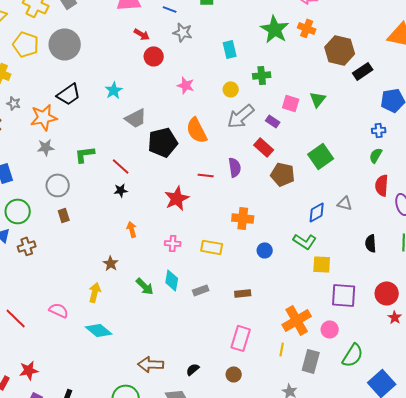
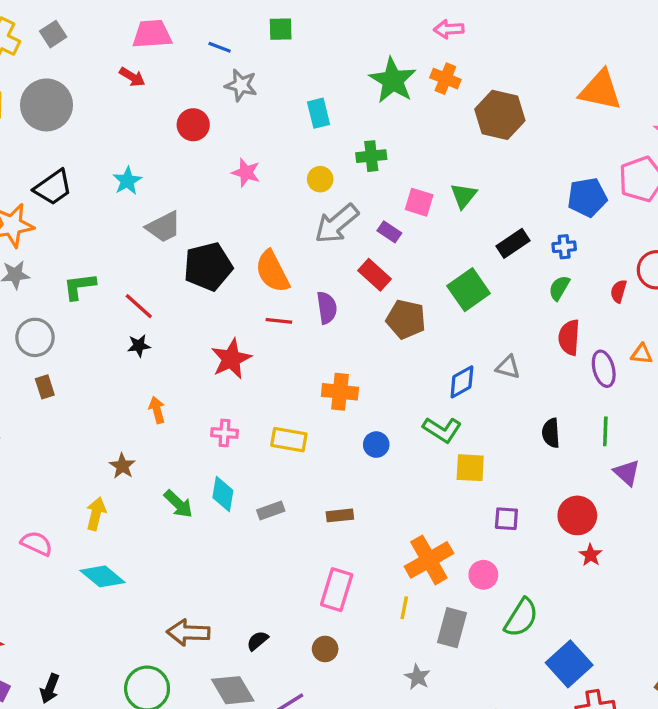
red arrow: (142, 34) -> (132, 77), moved
black rectangle: (363, 71) -> (513, 243), moved
orange semicircle: (197, 130) -> (272, 271), moved
purple square: (344, 295) -> (506, 519), size x0.6

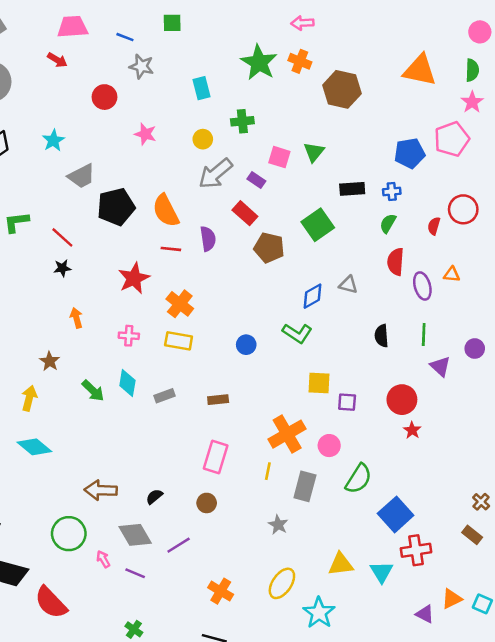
black rectangle: (513, 243) -> (352, 189), turned 30
orange cross: (340, 392) -> (180, 304), moved, turned 32
yellow square: (470, 468) -> (319, 383), moved

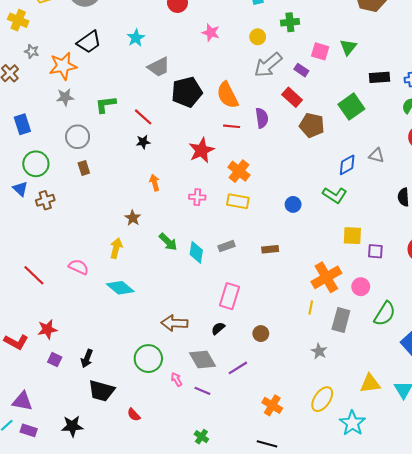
cyan diamond: (127, 383) -> (196, 252), moved
pink rectangle: (216, 457) -> (230, 296), moved
red semicircle: (51, 603) -> (134, 415), size x0.5

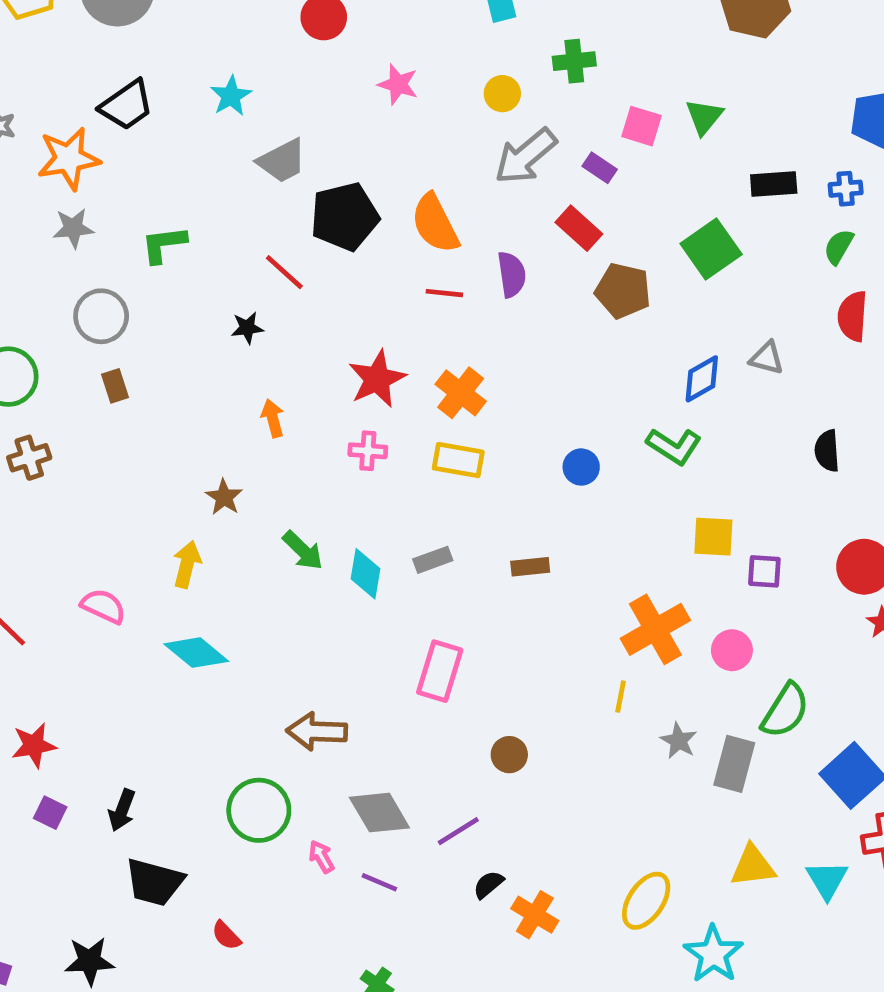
red line: (143, 117) -> (284, 272), moved
red star: (201, 150) -> (377, 379), moved
gray rectangle: (341, 320) -> (734, 764), moved
black semicircle: (218, 328) -> (488, 884), moved
gray star: (319, 351) -> (679, 741), moved

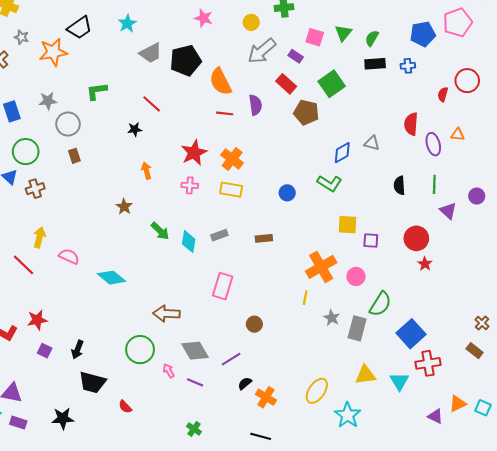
black pentagon: (345, 217) -> (186, 60), moved
gray star: (73, 228) -> (48, 101), moved
green semicircle: (839, 247) -> (372, 38), moved
green square: (711, 249) -> (332, 84), moved
yellow arrow: (187, 564) -> (39, 237), moved

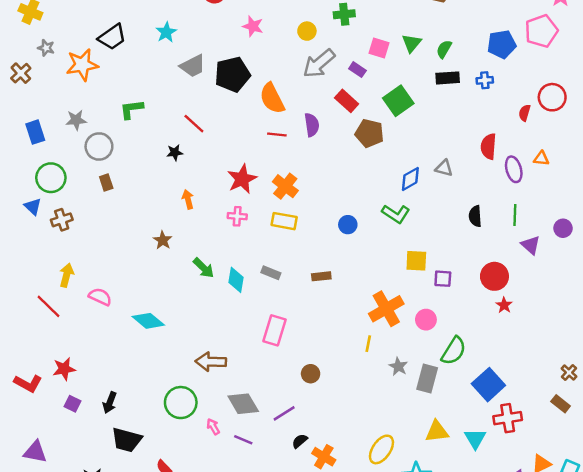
gray rectangle: (219, 235) -> (271, 273), turned 42

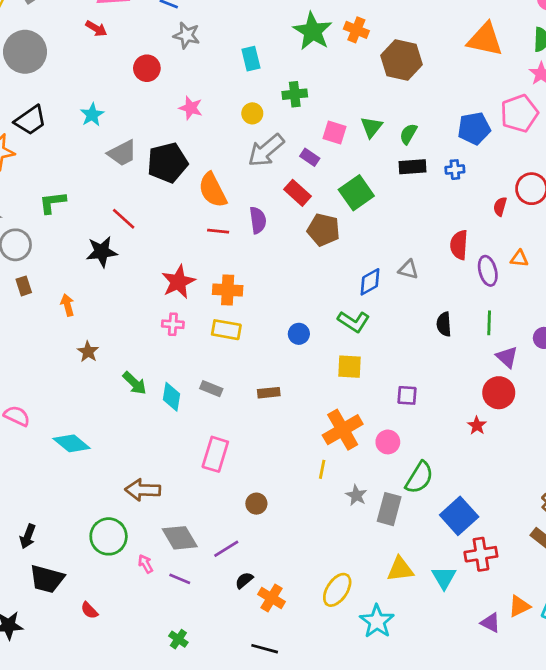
black star: (175, 152) -> (102, 252), size x1.6
orange cross: (285, 186) -> (228, 290), turned -35
orange arrow: (188, 199) -> (67, 305), moved
yellow square: (416, 261) -> (350, 367), moved
red circle: (494, 276) -> (499, 393), moved

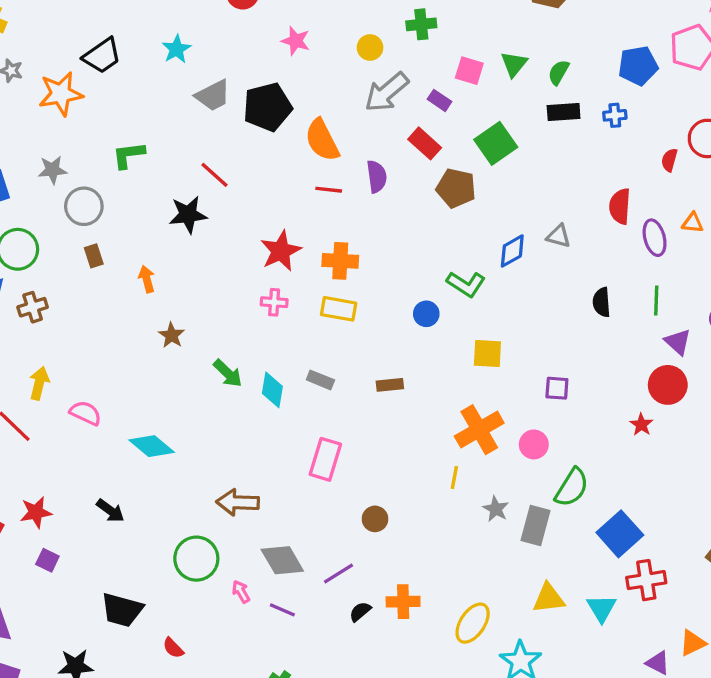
green L-shape: (354, 321) -> (466, 284), moved
black arrow: (28, 536) -> (110, 511), moved, turned -75
orange cross: (271, 598) -> (403, 602), moved, turned -32

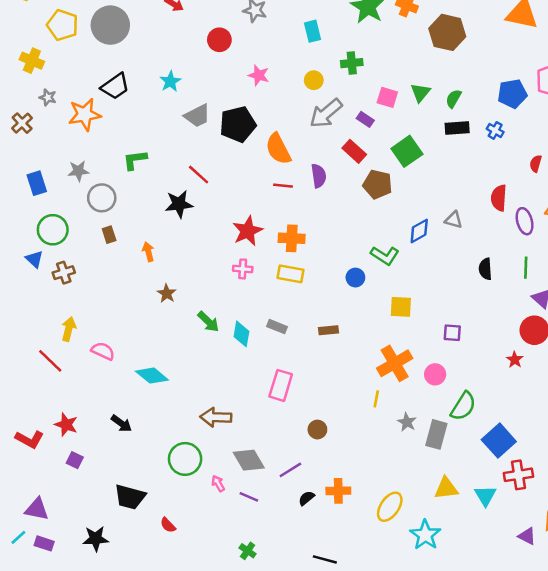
blue cross: (615, 115) -> (495, 130), turned 35
red star: (36, 512) -> (66, 425), turned 30

